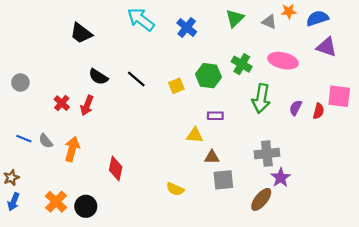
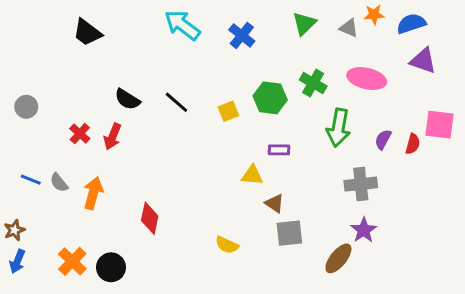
black trapezoid: (81, 33) -> (87, 32), moved
gray cross: (267, 154) -> (361, 184), moved
brown triangle: (212, 157) -> (275, 203), turned 35

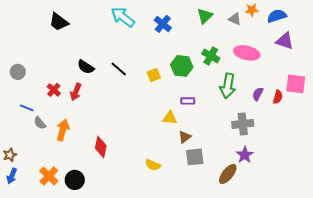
blue line: (31, 180) -> (27, 108), moved
brown triangle: (275, 203) -> (185, 137), turned 48

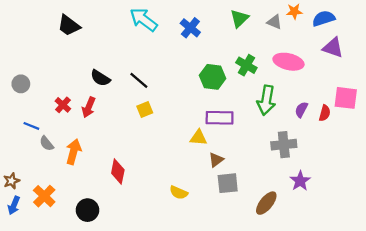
yellow square: (154, 75) -> (145, 110), moved
purple rectangle: (188, 101) -> (220, 118), size x1.6
purple star: (245, 155) -> (300, 181), moved
orange cross: (49, 176) -> (44, 196), moved

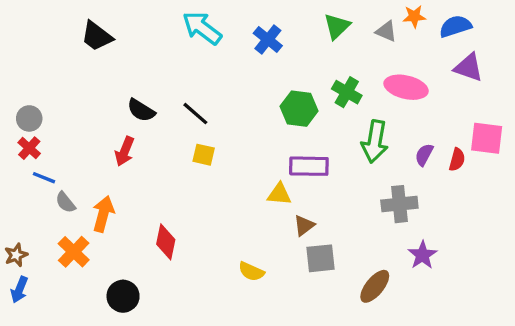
red cross: (63, 105) -> (29, 148), moved
yellow square: (145, 110) -> (204, 155), turned 35
orange cross: (44, 196) -> (74, 252), moved

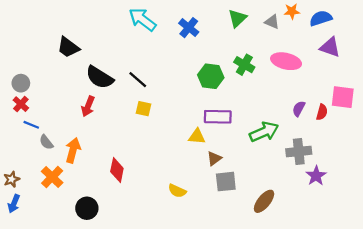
black trapezoid: (97, 36) -> (68, 47), moved
black semicircle: (141, 110) -> (100, 77), size x1.4
green arrow: (375, 142) -> (264, 132), moved, turned -124
gray cross: (399, 204) -> (299, 151), moved
purple star: (422, 255) -> (316, 176), moved

